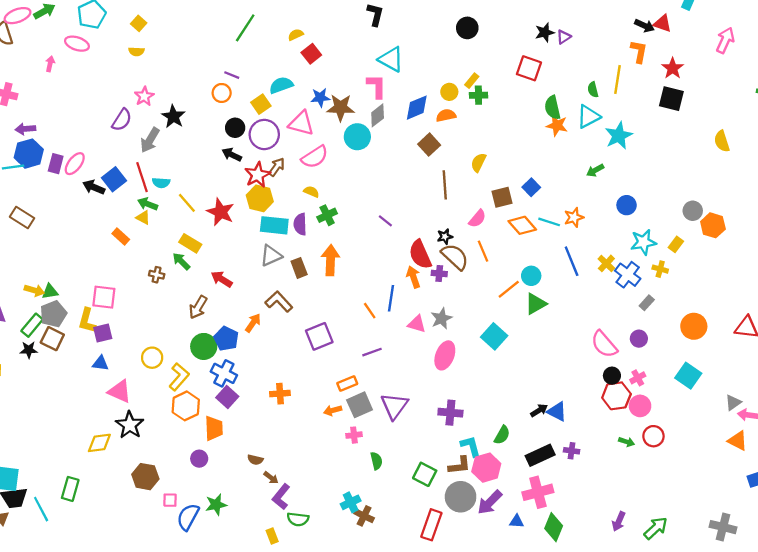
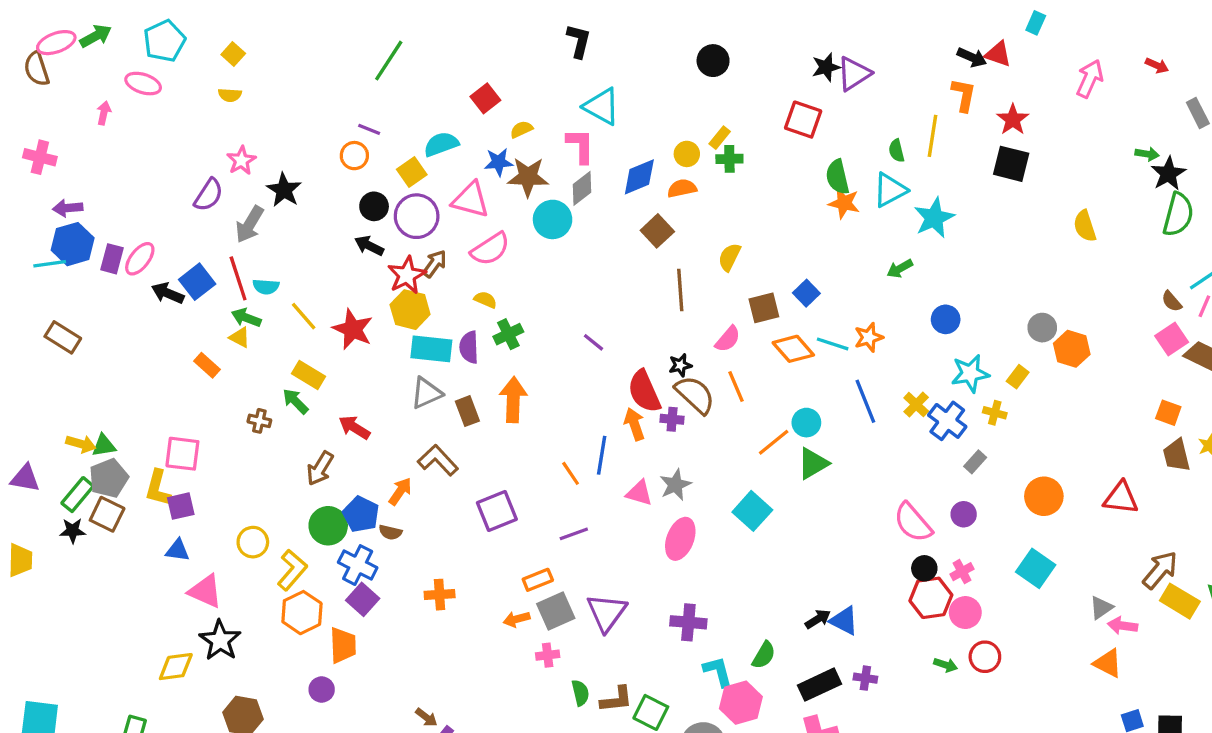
yellow semicircle: (296, 35) -> (521, 129), moved
purple triangle: (564, 37) -> (854, 74), size x1.6
brown semicircle: (255, 460) -> (390, 532), moved
brown L-shape: (459, 465) -> (616, 699), moved

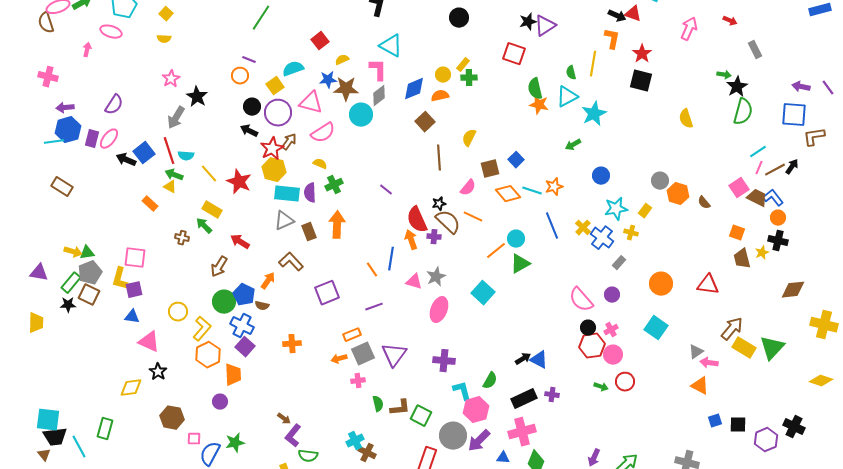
purple semicircle: (209, 195) -> (114, 105), moved
brown semicircle: (1172, 301) -> (704, 203), moved
orange line: (736, 387) -> (473, 217), turned -42
black star: (220, 640) -> (158, 372), size x0.7

